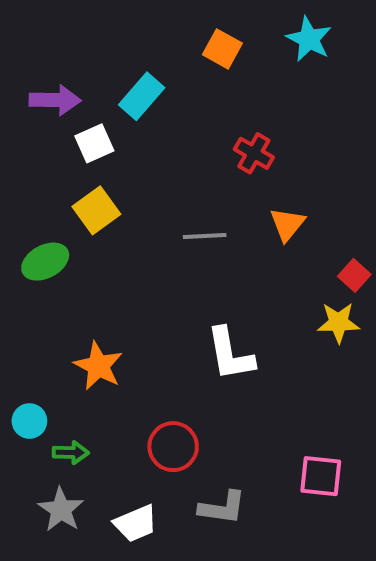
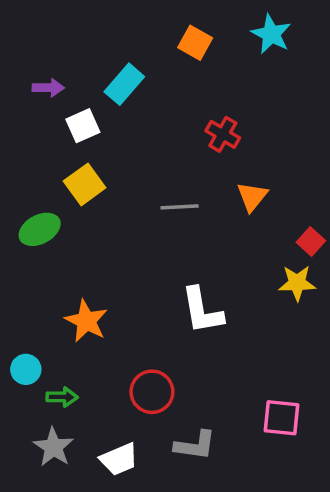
purple arrow: (55, 100) -> (48, 88), size x0.7

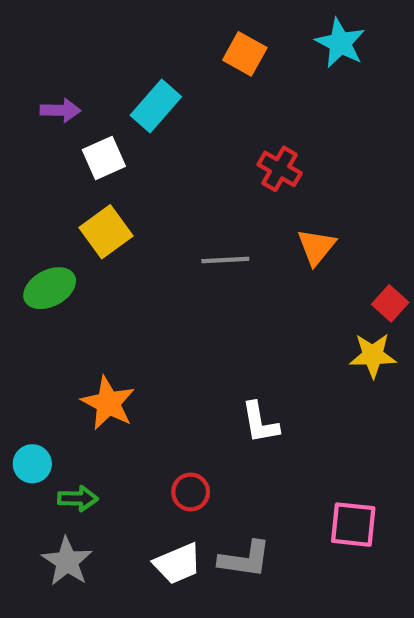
white L-shape: (202, 311) -> (260, 423), moved, size x0.7
red circle: (152, 392) -> (191, 492), size x0.7
white trapezoid: (119, 459) -> (178, 564), moved

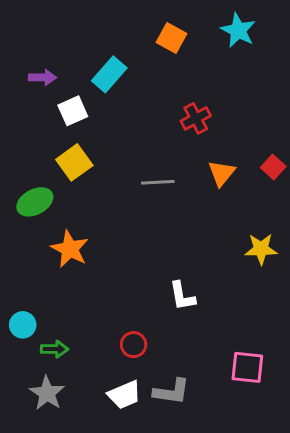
red cross: (280, 169) -> (196, 118), turned 32
red square: (390, 303) -> (273, 167), moved
orange star: (108, 403) -> (70, 249), moved

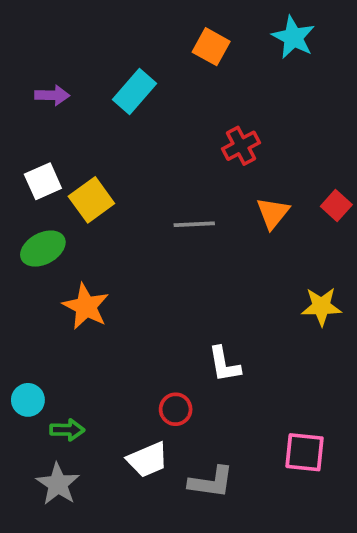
white square: (73, 111) -> (43, 181), moved
red circle: (134, 345) -> (176, 409), moved
white trapezoid: (124, 395) -> (148, 460), moved

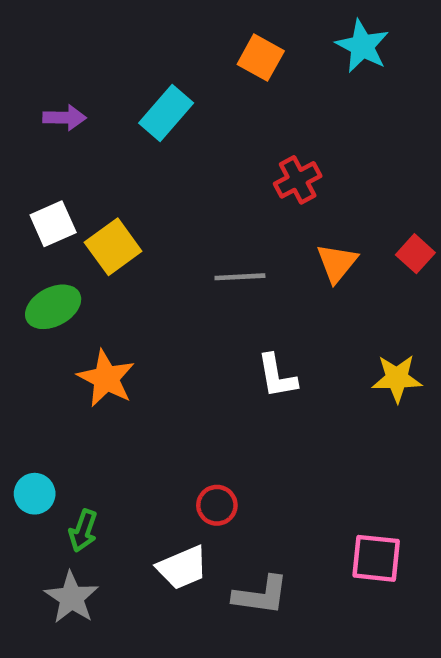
white L-shape: (224, 364) -> (277, 376), moved
green arrow: (67, 430) -> (83, 531), turned 108

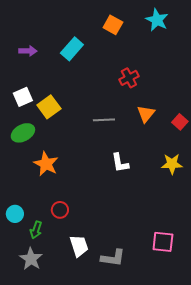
red square: (415, 254) -> (180, 122), moved
red circle: (217, 505) -> (60, 210), moved
white trapezoid: (182, 568) -> (79, 246), turned -85

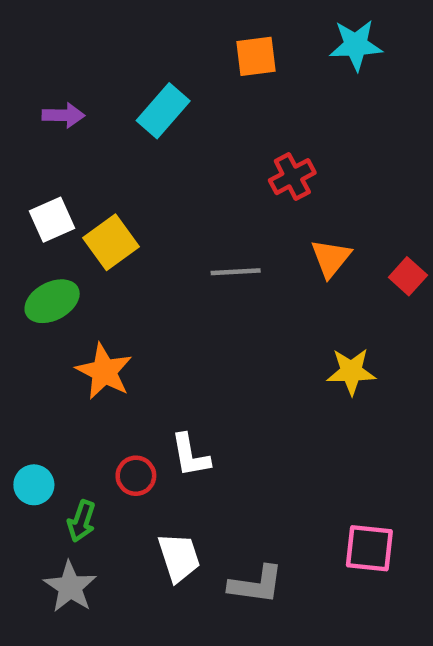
cyan star: (157, 20) -> (356, 45), turned -30
orange square: (113, 25) -> (256, 56), turned -36
white L-shape: (120, 163) -> (190, 455), moved
yellow star: (172, 164) -> (351, 371), moved

